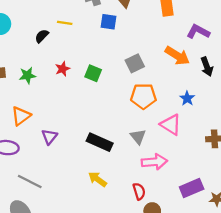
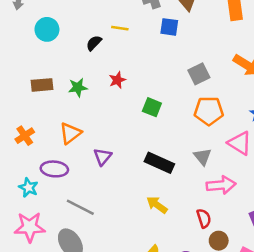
green square: (93, 73) -> (152, 107), moved

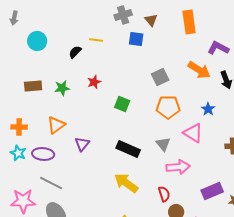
orange cross: (25, 136) -> (19, 127), turned 35
cyan star: (28, 188) -> (18, 153), moved
yellow arrow: (157, 205) -> (126, 183), size x1.4
gray line: (80, 207) -> (51, 183), moved

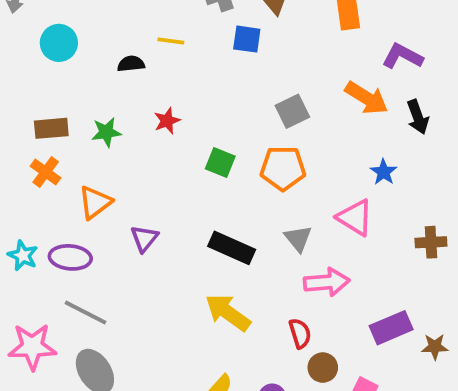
black semicircle: (75, 52) -> (131, 64), turned 40
orange pentagon: (168, 107) -> (283, 168), moved
orange cross: (19, 127) -> (46, 172), moved, turned 35

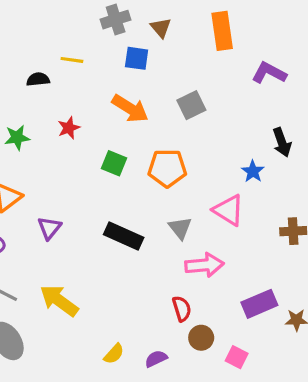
orange arrow: (366, 98) -> (130, 108), moved
gray square: (292, 111) -> (191, 105), moved
black arrow: (418, 117) -> (282, 142), moved
yellow arrow: (228, 312) -> (59, 301), moved

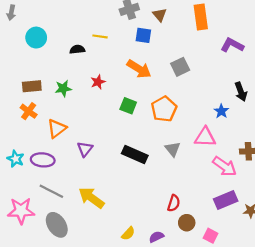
orange pentagon: (167, 168) -> (164, 109), turned -30
pink triangle: (229, 210) -> (205, 137), turned -30
pink arrow: (204, 265) -> (225, 166), moved, turned 40
red semicircle: (182, 309) -> (174, 203), turned 35

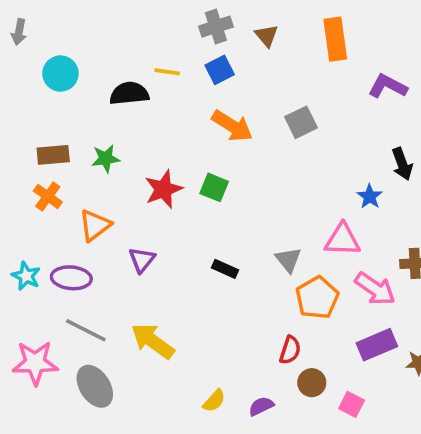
blue square: (143, 35) -> (220, 70), moved, turned -35
black semicircle: (77, 49) -> (129, 93), size x1.5
red star: (98, 82) -> (164, 189), moved, size x1.5
orange pentagon: (164, 109) -> (317, 298), moved
black rectangle: (135, 154) -> (225, 269), size x0.6

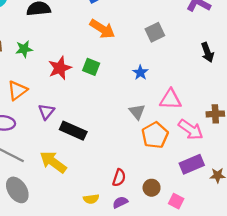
gray square: (301, 122) -> (155, 32), moved
blue star: (370, 196) -> (140, 72), moved
black rectangle: (225, 269) -> (73, 131), moved, size x1.6
red semicircle: (290, 350) -> (119, 178), moved
yellow semicircle: (214, 401) -> (91, 199), turned 40

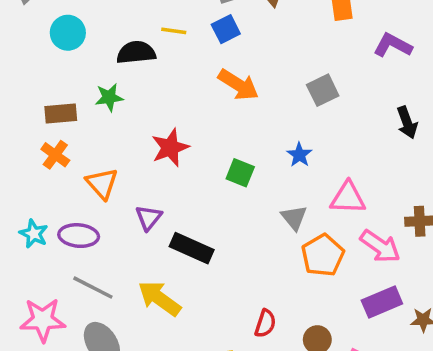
green star: (24, 49) -> (109, 97), moved
green square: (91, 67) -> (240, 173), moved
orange triangle: (17, 90) -> (102, 183), turned -35

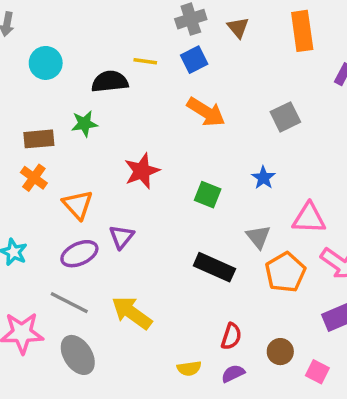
purple ellipse: (79, 236) -> (79, 254), moved, turned -30
black rectangle: (192, 248) -> (214, 267), moved

